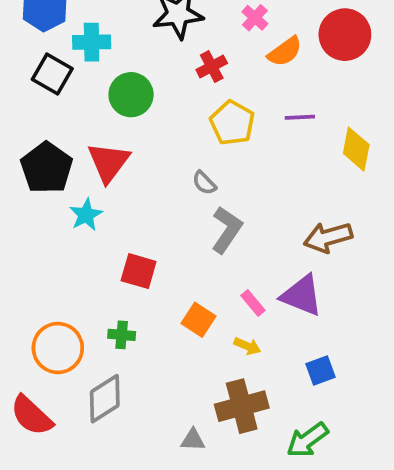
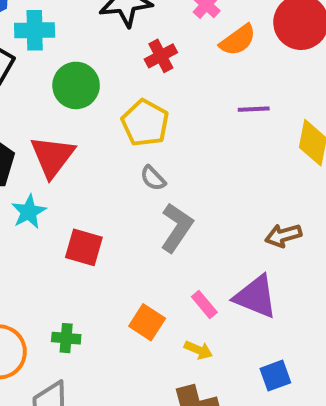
yellow pentagon: (232, 123) -> (145, 123), moved
brown arrow: (328, 237) -> (283, 235), size x0.7
red square: (139, 271) -> (84, 247), moved

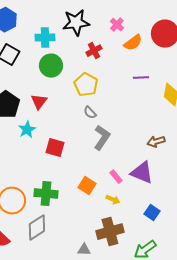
cyan cross: (35, 30) -> (45, 38), moved
red triangle: (52, 157) -> (39, 102), size x0.7
green cross: (66, 338) -> (46, 194), size x1.6
blue square: (275, 376) -> (152, 213), turned -35

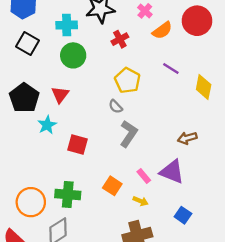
purple line: (141, 78) -> (171, 68), turned 35
yellow pentagon: (86, 85) -> (127, 80), moved

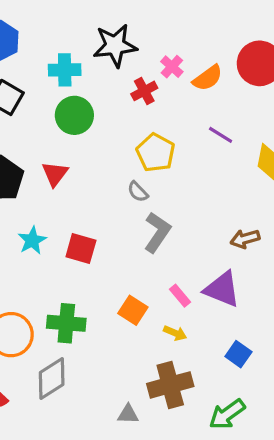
pink cross: (145, 11) -> (172, 67), moved
cyan star: (47, 125) -> (32, 240), moved

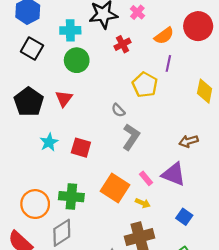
pink cross: (172, 67) -> (137, 12), moved
purple line: (221, 135) -> (168, 63), moved, turned 70
yellow pentagon: (156, 153) -> (145, 85), moved
orange square: (133, 310) -> (115, 188), size x1.5

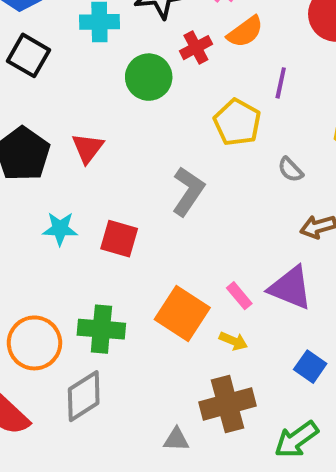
orange semicircle: (164, 36) -> (245, 32), moved
green circle: (77, 60) -> (149, 77), moved
gray semicircle: (118, 110) -> (291, 170), moved
gray L-shape: (131, 137) -> (188, 191), moved
cyan star: (49, 142) -> (60, 229), turned 30

